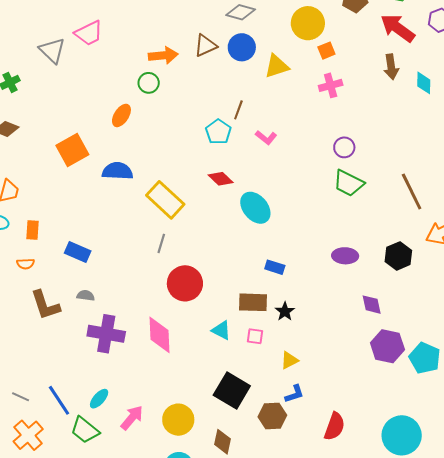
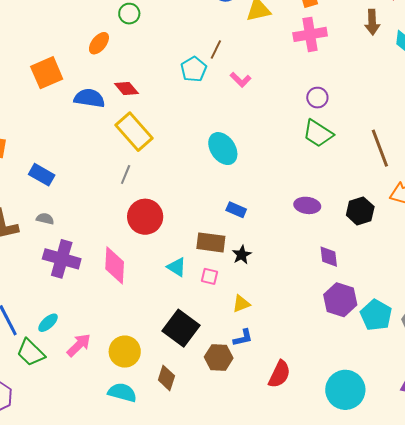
pink cross: (331, 85) -> (310, 34), size x1.4
red diamond: (221, 179) -> (126, 89), moved

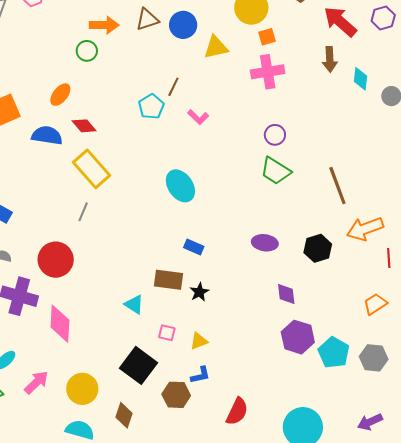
orange ellipse: (99, 43) -> (60, 95), moved
red circle: (145, 217) -> (56, 260), moved
pink diamond: (115, 265) -> (60, 324), moved
pink square: (210, 276) -> (167, 333), moved

